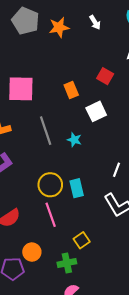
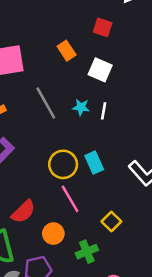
white square: (96, 111) -> (100, 70), turned -30
white line: (116, 170) -> (104, 111), moved
orange circle: (32, 252) -> (53, 234), moved
green cross: (67, 263) -> (87, 252), moved

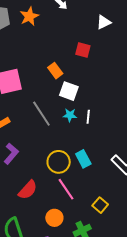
white square: (100, 70) -> (69, 91), moved
red semicircle: (23, 212) -> (28, 190), moved

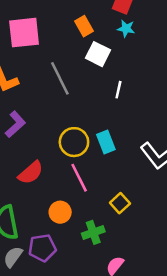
cyan star: (70, 115) -> (126, 29), moved

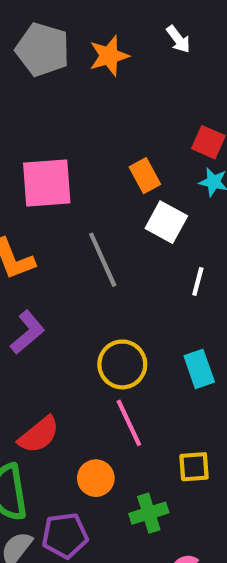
cyan rectangle: (106, 142) -> (199, 369), moved
red semicircle: (31, 173) -> (39, 435), moved
yellow square: (120, 203) -> (194, 467), turned 36

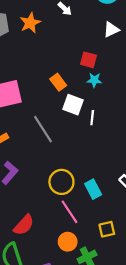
white line: (198, 281) -> (92, 118), moved
cyan rectangle: (199, 369) -> (93, 189), moved
orange circle: (96, 478) -> (68, 242), moved

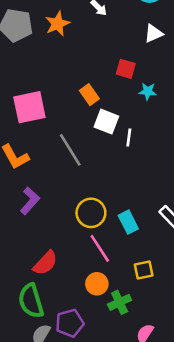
cyan star: (94, 80) -> (148, 91), moved

